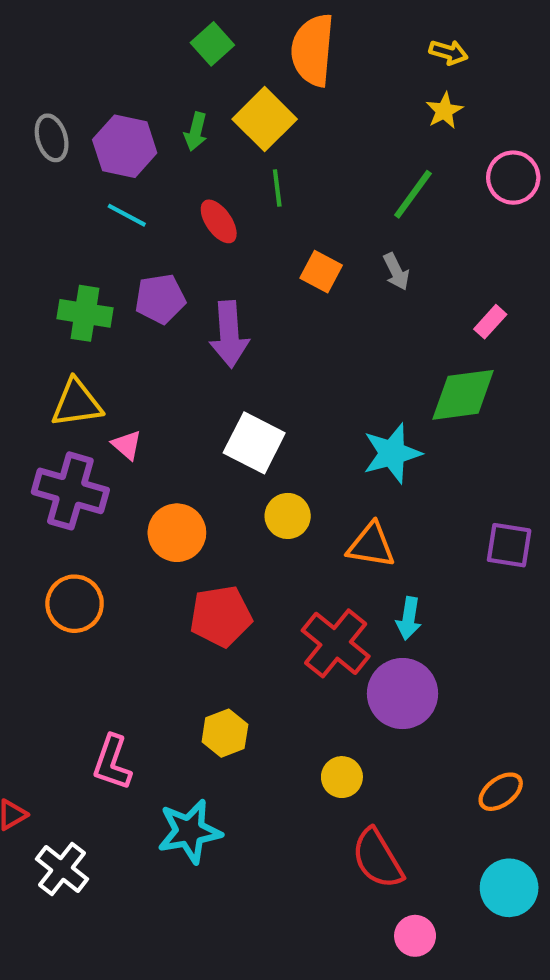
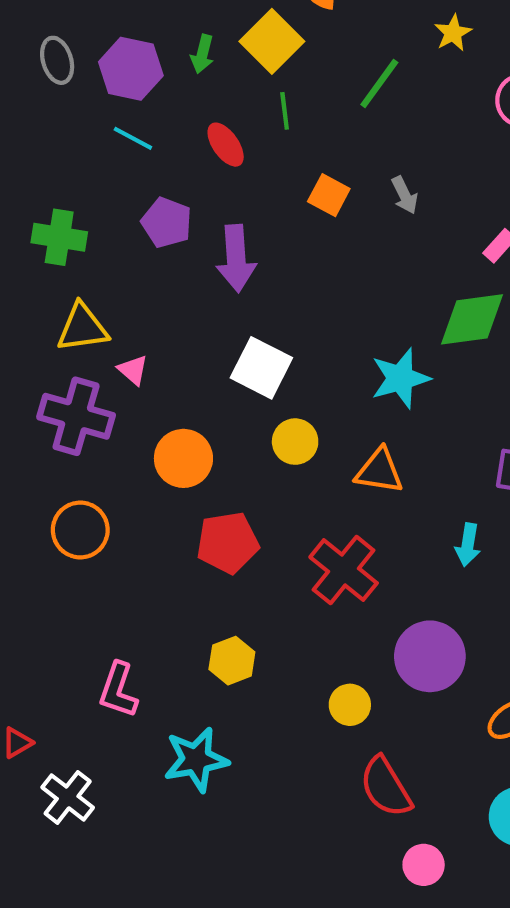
green line: (413, 194) -> (379, 83), moved
purple pentagon: (160, 299) -> (167, 222), turned 30
green cross: (85, 313) -> (59, 237), moved
cyan arrow: (409, 618) -> (468, 545), moved
purple circle: (403, 694) -> (430, 656), moved

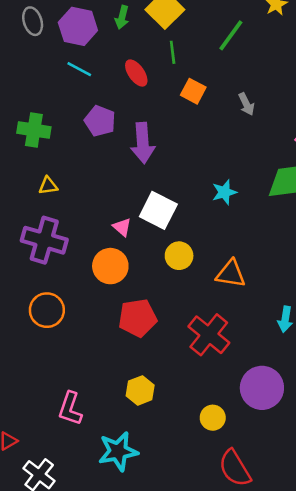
orange square: (329, 195) -> (193, 91), moved
yellow triangle: (82, 328) -> (48, 186), size x0.6
pink triangle: (133, 370) -> (122, 227), moved
cyan star: (400, 378) -> (224, 192), moved, size x0.7

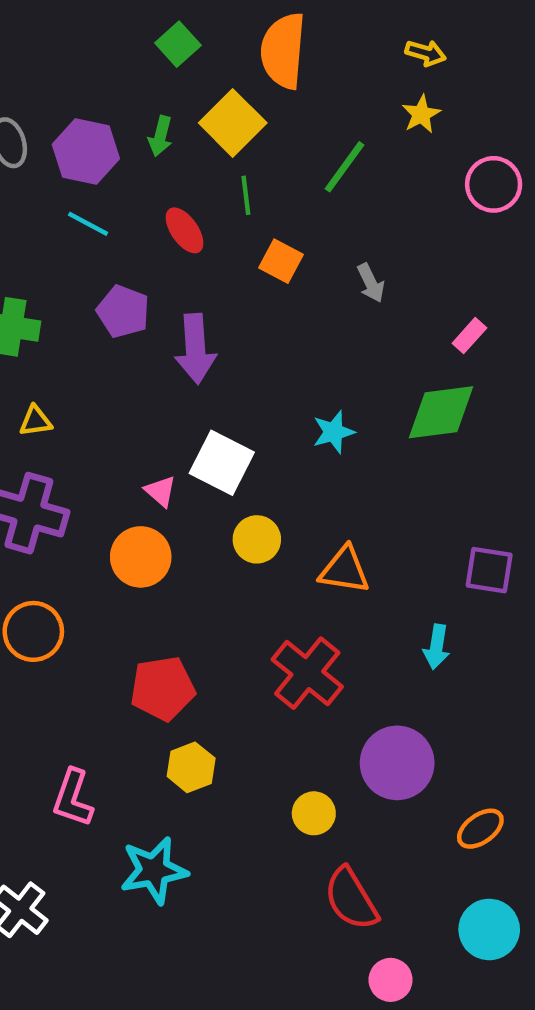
red pentagon: (138, 318) -> (163, 688), moved

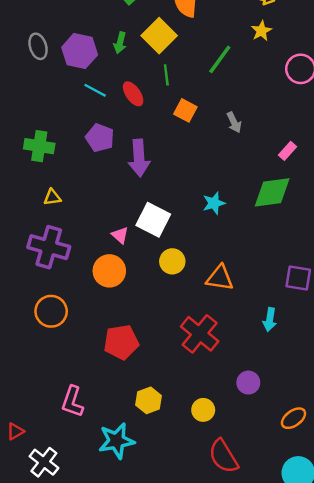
cyan line: (88, 224) -> (95, 90), moved
purple circle: (397, 763) -> (248, 383), size x0.6
yellow hexagon: (191, 767) -> (149, 400), moved

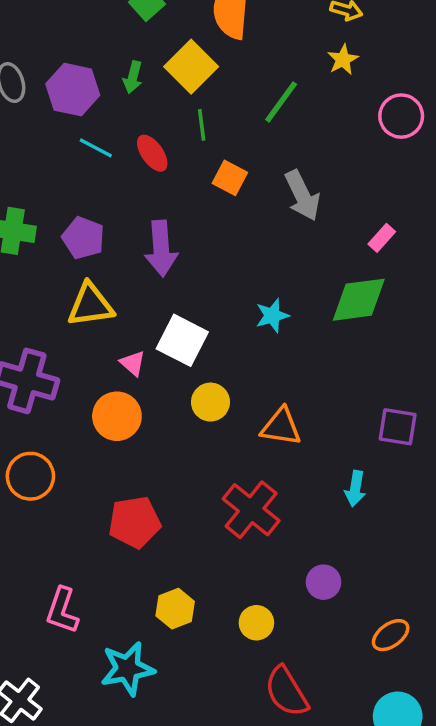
gray arrow: (234, 122) -> (302, 196), size x1.6
purple pentagon: (100, 138) -> (83, 238), moved
yellow triangle: (52, 197) -> (90, 305), moved, size x1.8

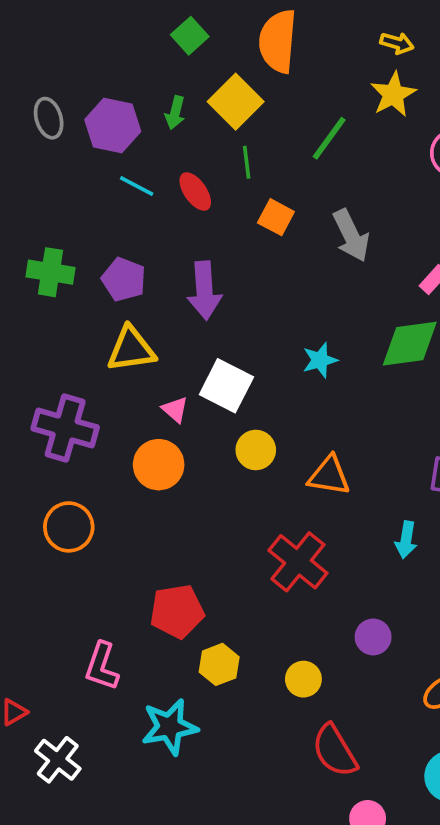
yellow star: (343, 60) -> (393, 94), size x1.4
red pentagon: (135, 522) -> (177, 611), moved

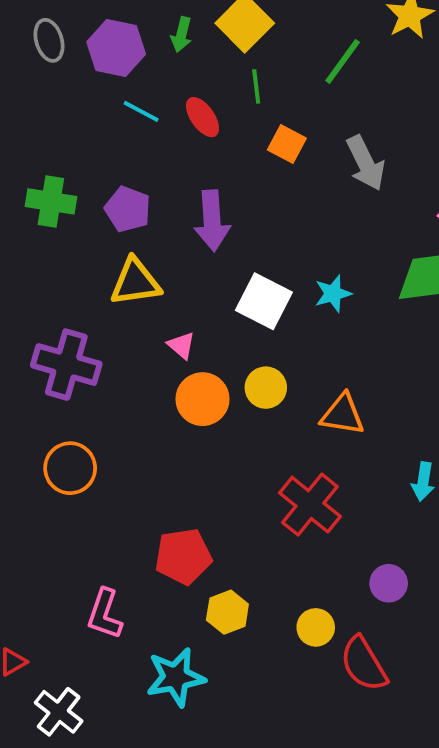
white square: (226, 386) -> (264, 301), moved
orange circle: (159, 465) -> (203, 399), moved
red semicircle: (335, 751) -> (364, 664), moved

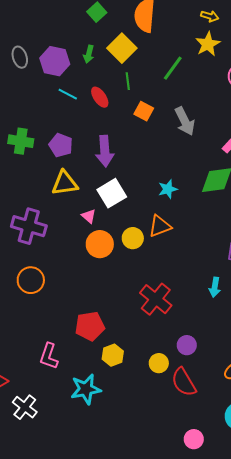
white square: (264, 301) -> (112, 193), moved, turned 32
orange triangle: (343, 414) -> (160, 226), moved, turned -30
purple circle: (389, 583) -> (187, 345), moved

